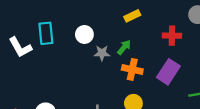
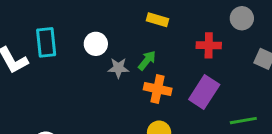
yellow rectangle: (132, 16) -> (158, 20), turned 42

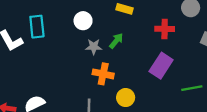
white circle: (96, 44) -> (83, 21), moved
orange cross: (158, 89) -> (103, 74), moved

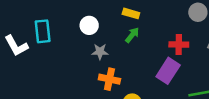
red cross: (165, 29) -> (179, 44), moved
green arrow: (116, 41) -> (132, 35), moved

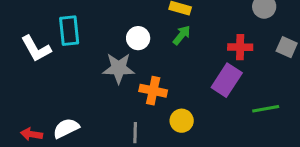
white circle: (89, 25) -> (138, 38), moved
gray star: (100, 52) -> (119, 68), moved, size x1.5

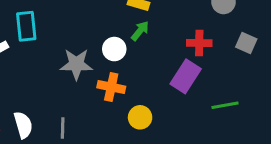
white circle: (138, 38) -> (114, 49), moved
white semicircle: (66, 128) -> (23, 125), turned 100
gray line: (135, 133) -> (63, 128), moved

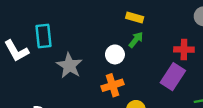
gray star: (76, 64) -> (69, 66), moved, turned 30
orange cross: (111, 87) -> (112, 85), turned -30

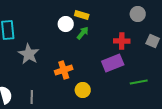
white circle: (115, 54) -> (66, 24), moved
purple rectangle: (173, 77) -> (113, 63), turned 35

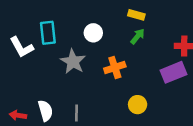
white circle: (66, 24) -> (93, 33), moved
orange cross: (64, 70) -> (115, 67), moved

